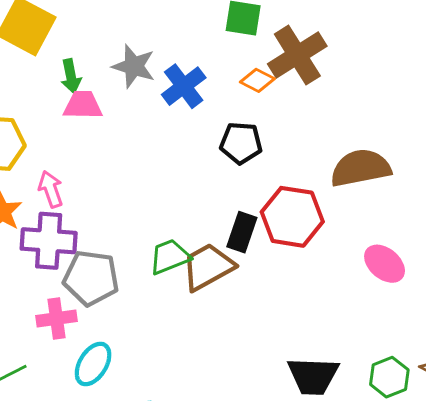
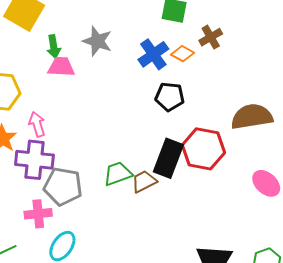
brown cross: (297, 55) -> (211, 37), size x0.6
blue cross: (184, 86) -> (153, 54), moved
black rectangle: (242, 232) -> (168, 158), size x1.4
brown trapezoid: (208, 267) -> (144, 181), size x0.7

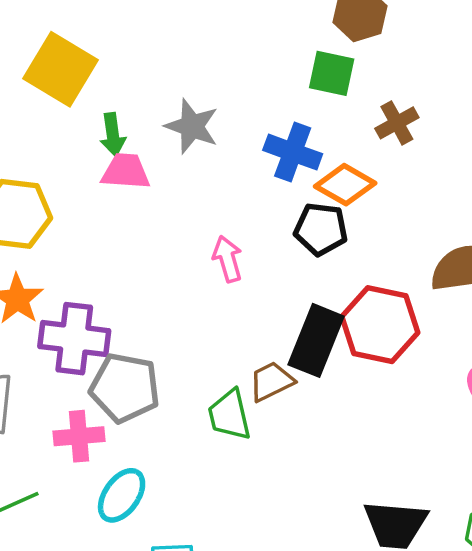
blue cross: (153, 54) -> (293, 152), turned -36
orange diamond: (183, 54) -> (345, 185), moved, size x1.4
pink arrow: (37, 124) -> (228, 259), moved
green trapezoid: (118, 174) -> (229, 415), moved, turned -84

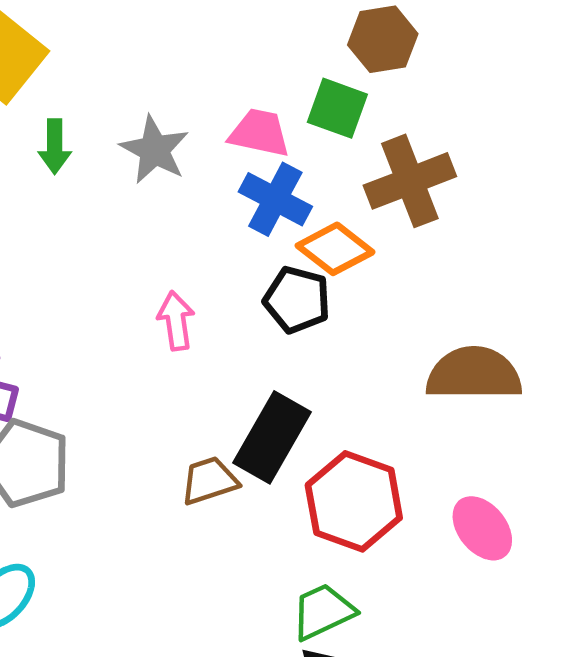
brown cross: (397, 123) -> (410, 181), size x1.6
pink trapezoid: (126, 171) -> (259, 133), moved
red hexagon: (380, 325) -> (354, 501), moved
green trapezoid: (229, 415) -> (323, 612), moved, turned 70

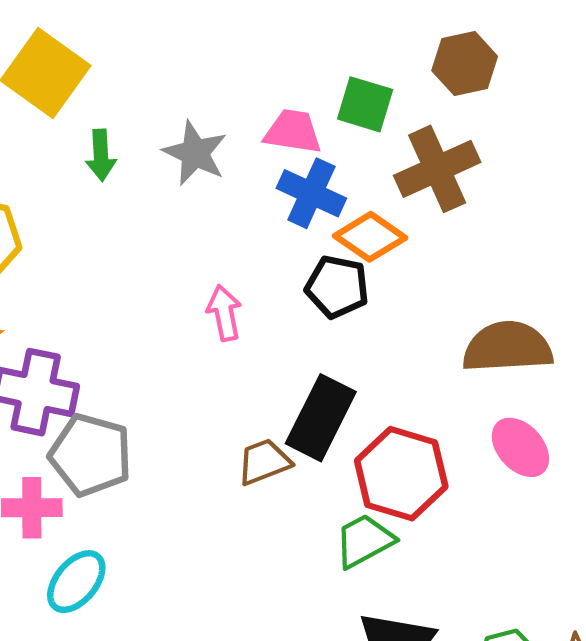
brown hexagon: (383, 39) -> (465, 63), moved
pink ellipse: (482, 528) -> (520, 447), moved
green trapezoid: (323, 612) -> (364, 541), moved

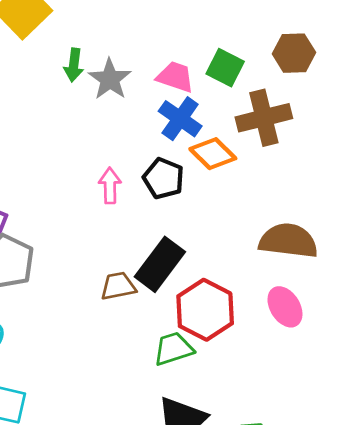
green arrow: (101, 155) -> (74, 65), moved
black pentagon: (337, 287) -> (164, 178), moved

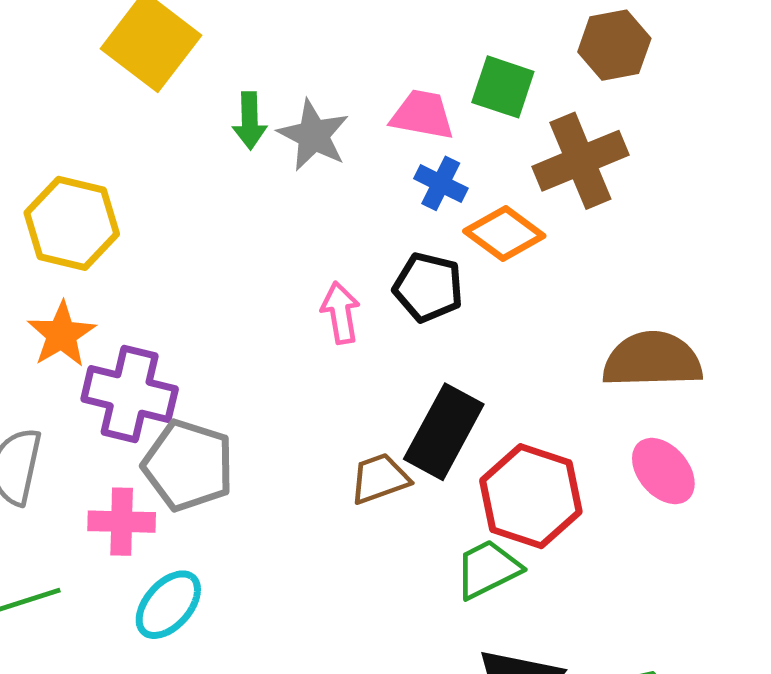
blue cross: (180, 119) -> (441, 183), size x0.7

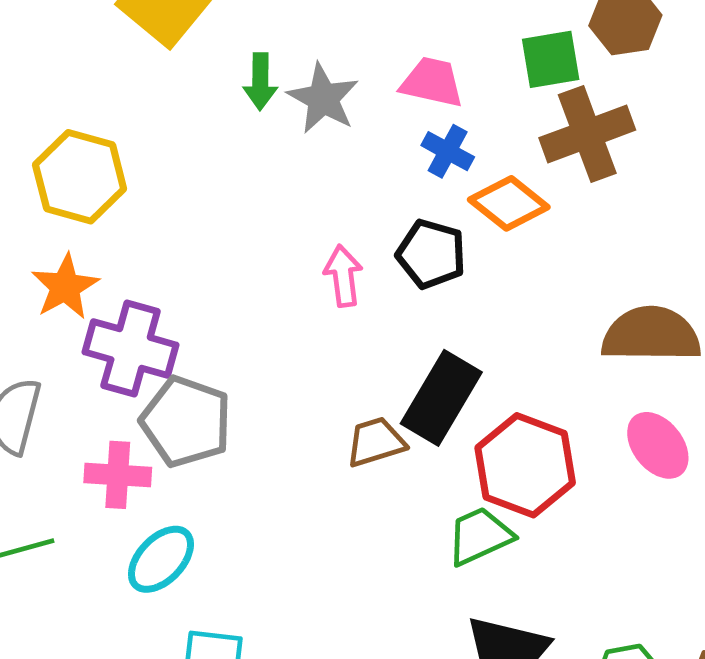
green square: (503, 87) -> (551, 59), moved, turned -30

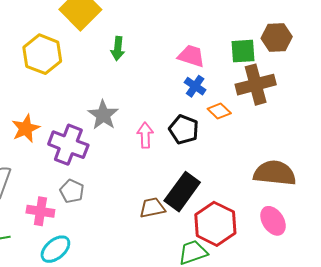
gray star: (323, 98) -> (103, 115), moved
yellow hexagon: (80, 177) -> (42, 54), moved
orange diamond: (509, 203) -> (219, 111), size x0.7
purple cross: (131, 348) -> (68, 145), moved
gray pentagon: (186, 422) -> (72, 191), size x0.6

